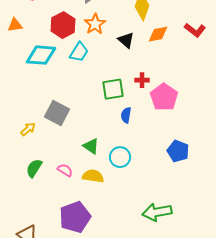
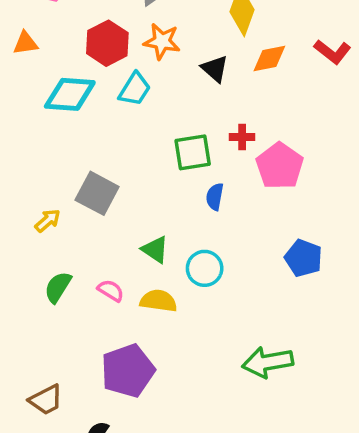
orange star: (95, 24) -> (162, 41), turned -30

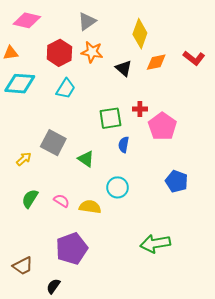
cyan trapezoid: (135, 89) -> (66, 89), moved
cyan diamond: (70, 94) -> (20, 84), moved
green triangle: (155, 250) -> (86, 159), moved

